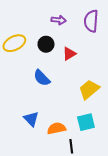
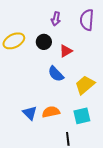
purple arrow: (59, 20) -> (56, 19), turned 96
blue semicircle: (42, 78) -> (56, 74), moved
orange semicircle: (56, 128) -> (51, 112), moved

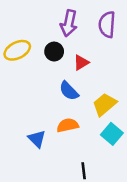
purple arrow: (56, 19) -> (69, 23), size x1.5
orange semicircle: (51, 112) -> (68, 125), moved
cyan square: (82, 116) -> (112, 134), moved, turned -36

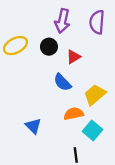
orange semicircle: (68, 125) -> (74, 114), moved
cyan square: (112, 134) -> (93, 130), moved

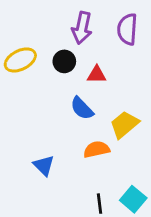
red triangle: (74, 57) -> (97, 75), turned 32
cyan square: (93, 130) -> (133, 199), moved

